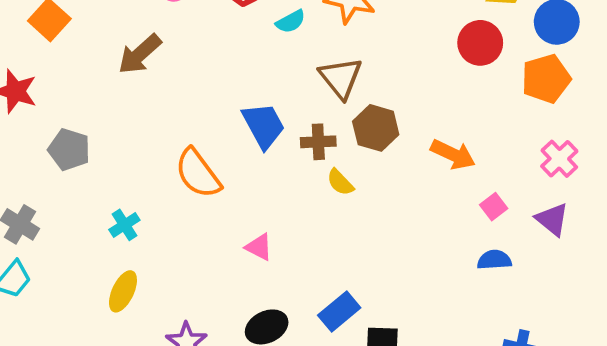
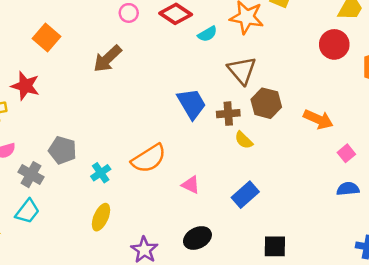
gray pentagon: (69, 150) -> (63, 150), moved
orange semicircle: (198, 173) -> (149, 159), moved, turned -84
blue rectangle: (339, 311) -> (245, 195), moved

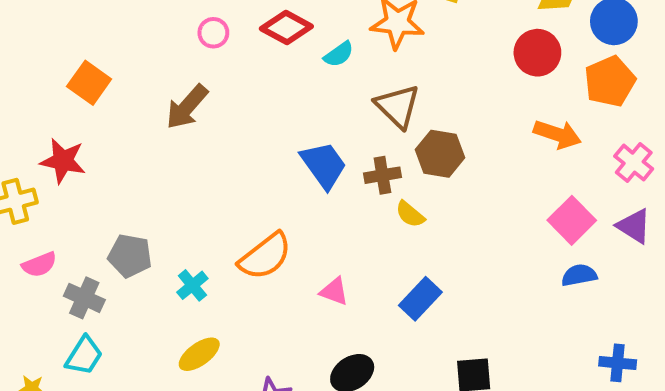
orange arrow: (318, 119) -> (557, 134), moved
pink square: (346, 153) -> (572, 220), size x1.6
yellow ellipse: (101, 217) -> (199, 354), turned 36

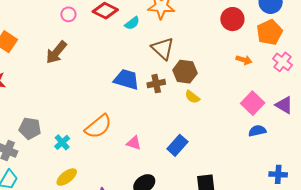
orange arrow: (557, 134) -> (244, 60), size x0.7
pink cross: (634, 163) -> (282, 62), moved
blue trapezoid: (324, 165) -> (126, 79), turned -36
yellow semicircle: (410, 214) -> (192, 97), moved

